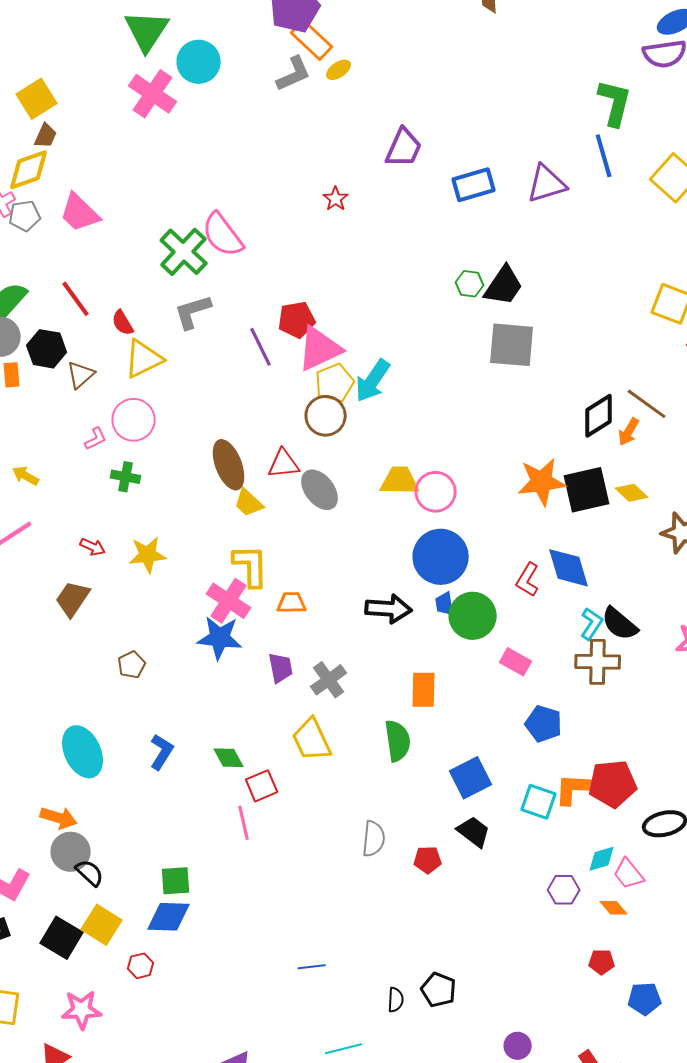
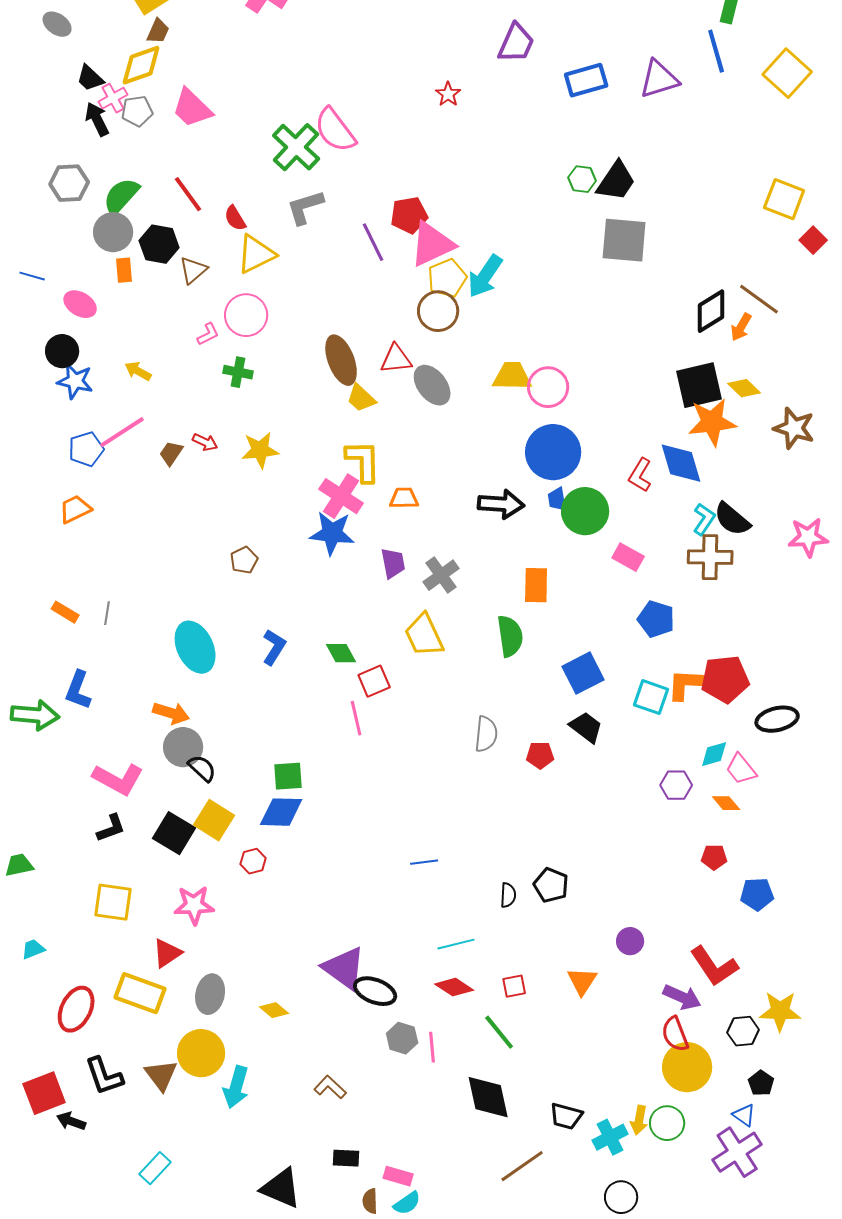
orange star: (542, 482) -> (712, 422), moved
brown trapezoid: (73, 599) -> (171, 453), moved, size x0.7

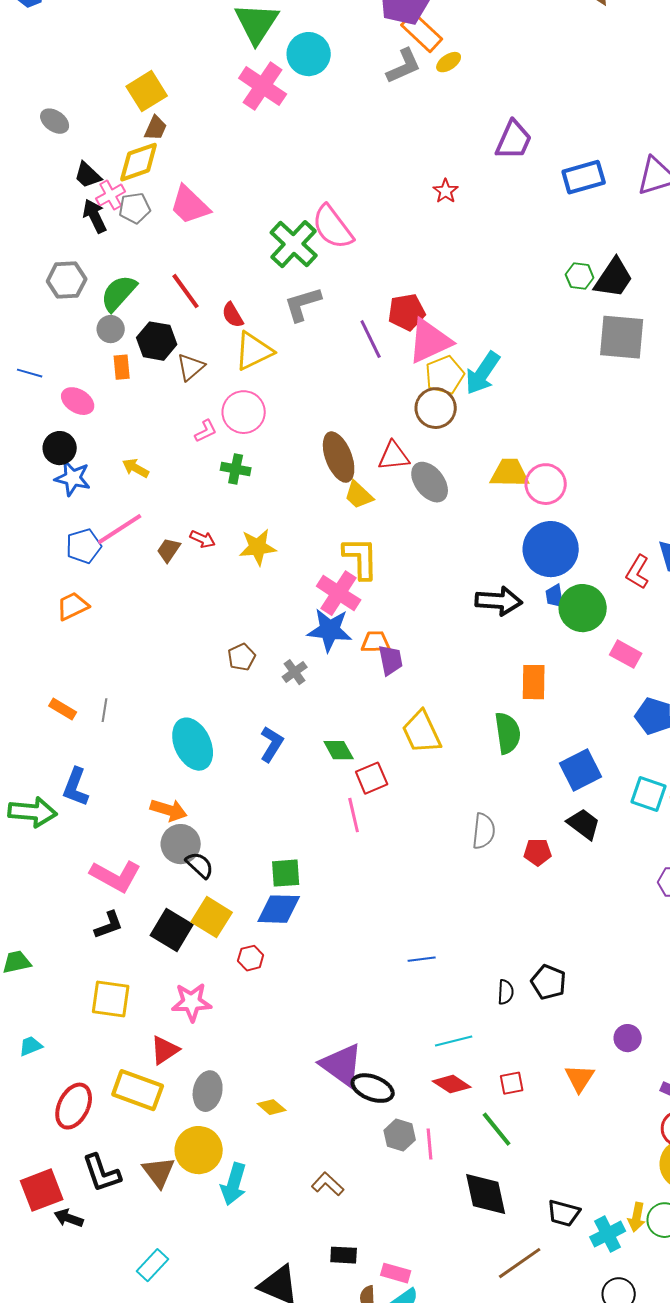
gray circle: (113, 232) -> (111, 329), size x0.7
orange trapezoid: (404, 498) -> (376, 642), moved
gray cross: (441, 575) -> (295, 672), moved, size x0.7

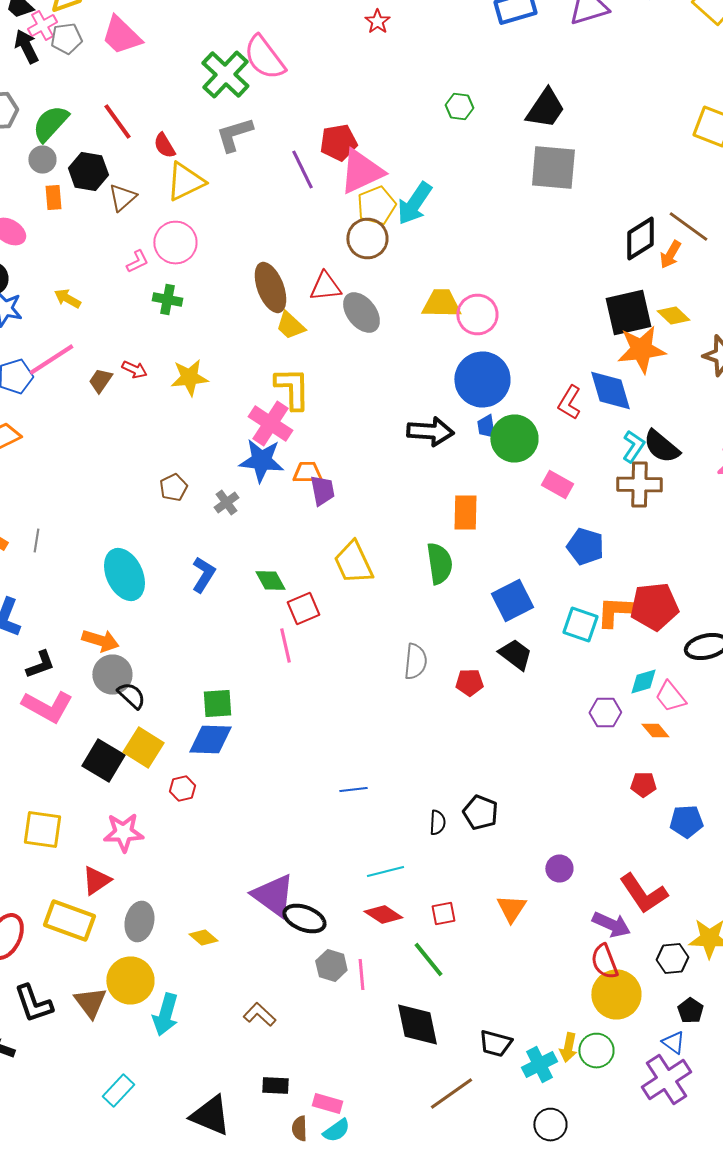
green hexagon: (580, 276) -> (459, 106), moved
black L-shape: (109, 925) -> (40, 664), moved
cyan rectangle: (153, 1265) -> (118, 1090), moved

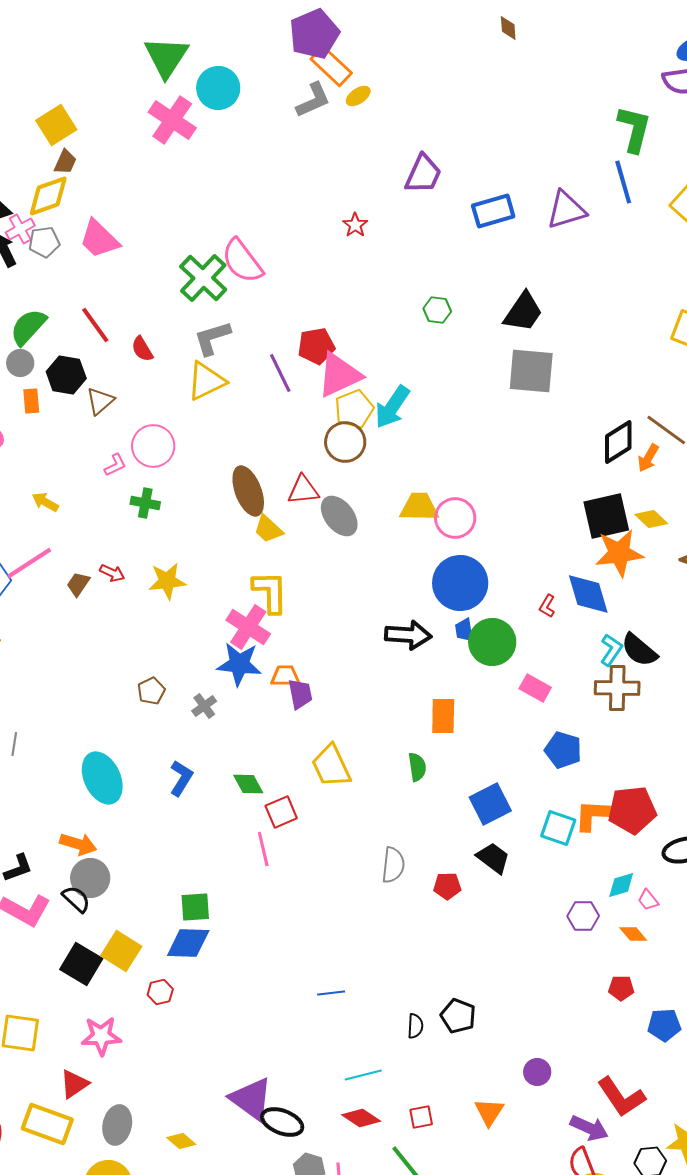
yellow triangle: (185, 182) -> (206, 381), moved
red L-shape: (569, 402) -> (547, 606), size x0.7
green semicircle: (439, 564) -> (417, 767), size x0.7
black semicircle: (131, 696) -> (76, 899), moved
pink trapezoid: (670, 696) -> (648, 900), size x0.7

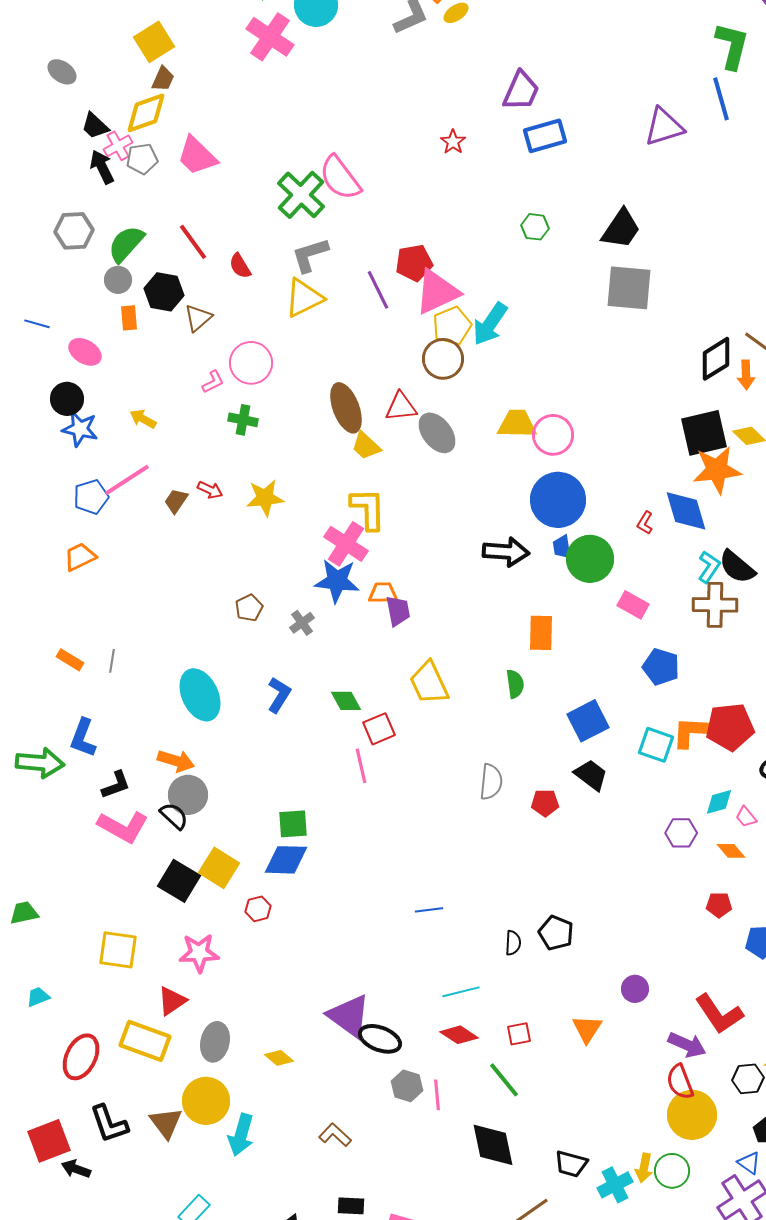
blue rectangle: (493, 211) -> (545, 136), moved
orange arrow: (648, 458) -> (746, 375), turned -32

